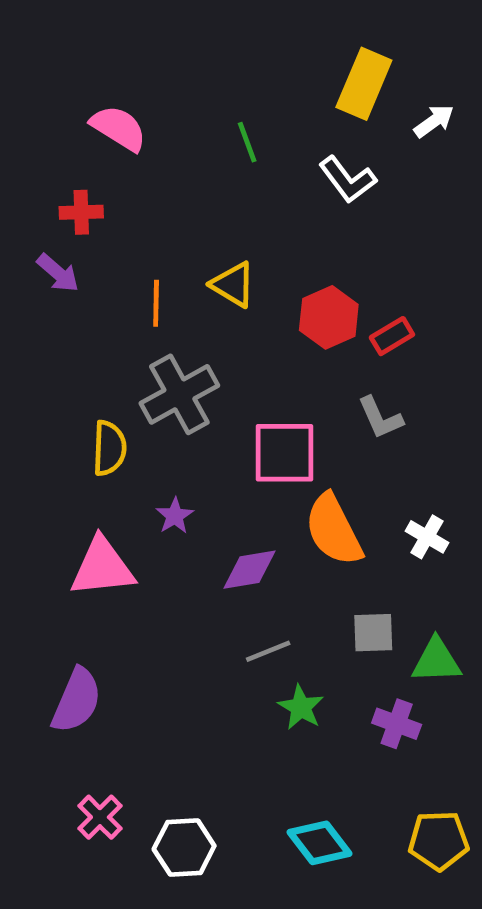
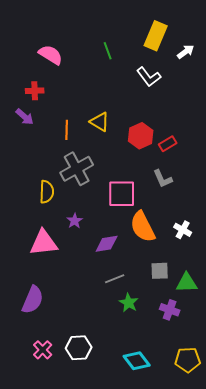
green line: (247, 142) -> (108, 51), moved
white hexagon: (184, 848) -> (79, 348), moved

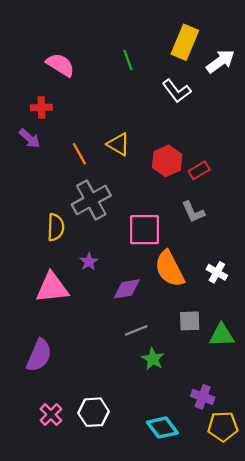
white arrow: (186, 52) -> (220, 61), size x1.4
orange line: (67, 130) -> (79, 154), turned -30
purple cross: (170, 310) -> (203, 397), moved

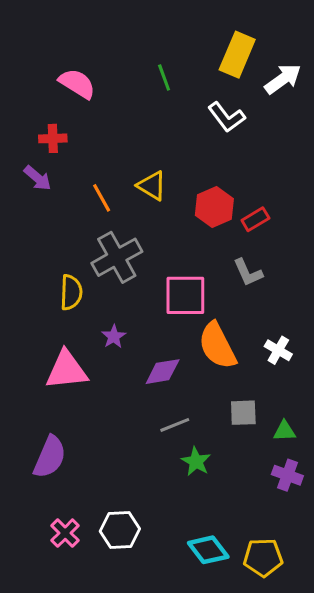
green triangle: (222, 335) -> (284, 431), size x0.7
purple cross: (203, 397) -> (287, 475), moved
yellow pentagon: (223, 426) -> (263, 557), moved

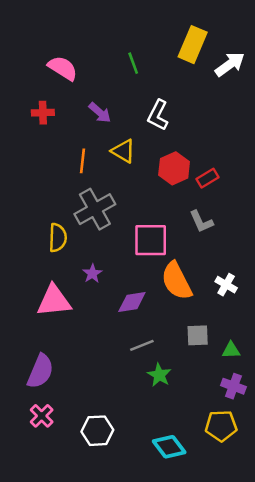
white L-shape: (227, 117) -> (158, 115), moved, turned 64
purple arrow: (38, 178) -> (100, 113), moved
orange line: (102, 198) -> (82, 161), turned 35
pink cross: (65, 533) -> (42, 416), moved
yellow pentagon: (263, 557) -> (221, 426), moved

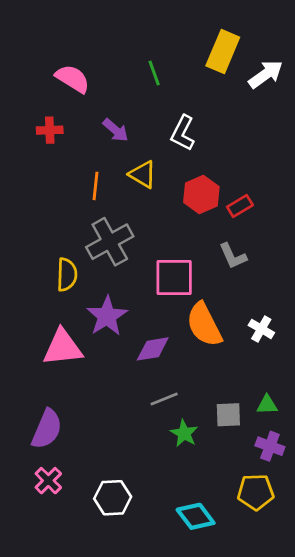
purple star: (92, 274) -> (107, 316), size x1.8
gray square: (198, 335) -> (228, 415), moved

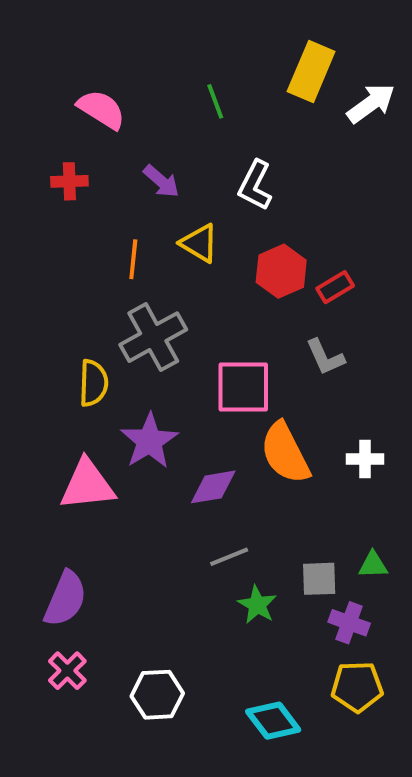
white cross: (261, 329) -> (365, 459), turned -30
purple cross: (270, 446) -> (349, 623), moved

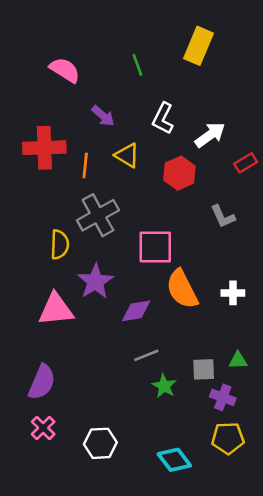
white arrow: (371, 103) -> (210, 135), moved
red cross: (69, 181) -> (44, 148), moved, size x1.8
red rectangle: (335, 287) -> (246, 163), moved
gray L-shape: (325, 357) -> (223, 216), moved

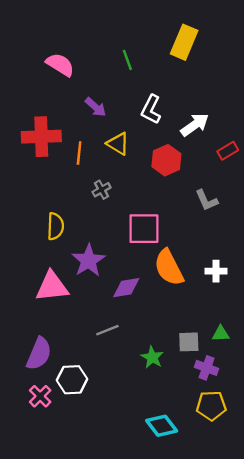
gray cross: (98, 215) -> (101, 190), moved, size x0.5
gray line: (146, 355) -> (107, 330), moved
white hexagon: (100, 443) -> (72, 380), moved

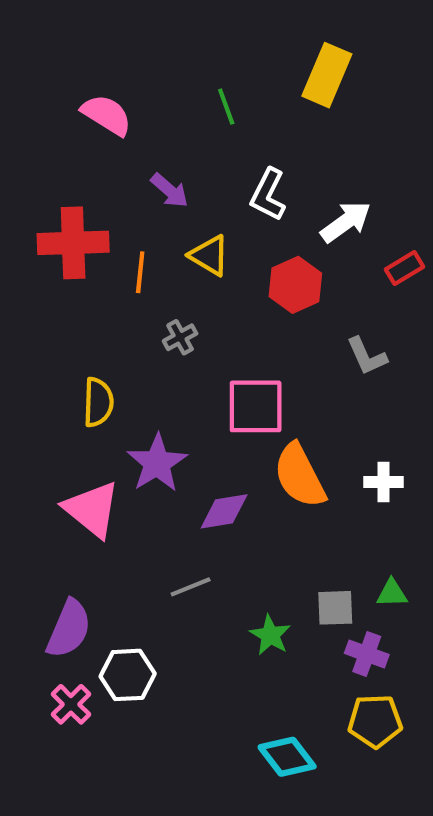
pink triangle: (52, 286) -> (92, 509), turned 45

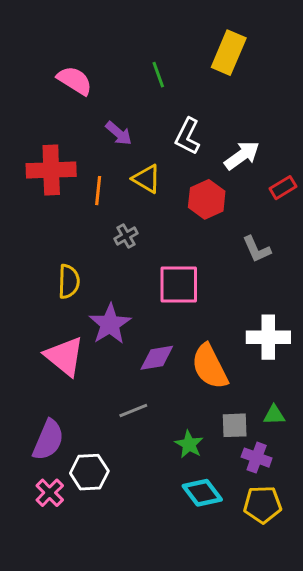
orange semicircle: (300, 476) -> (210, 367), moved
white cross: (384, 482) -> (268, 337), size x1.6
cyan diamond: (287, 757) -> (202, 493), moved

